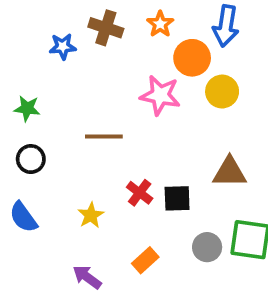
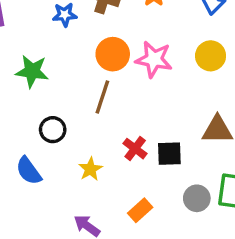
orange circle: (192, 58) -> (113, 54), moved
green star: (27, 108) -> (32, 71), size x1.4
brown line: (104, 137) -> (102, 97), turned -72
black circle: (31, 159) -> (53, 130), moved

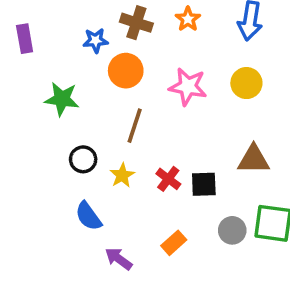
orange circle: (113, 54) -> (126, 71), moved
yellow star: (90, 169) -> (122, 175), moved
blue semicircle: (29, 171) -> (88, 216), moved

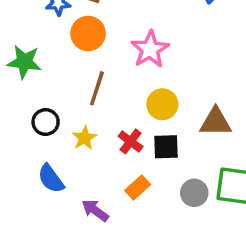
yellow circle: (246, 83) -> (162, 104), moved
pink star: (188, 87) -> (150, 49), turned 30
orange rectangle: (174, 243) -> (138, 187), moved
purple arrow: (119, 259) -> (95, 211), moved

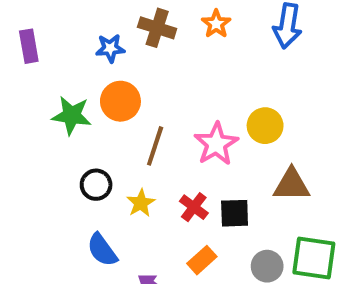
orange circle: (88, 33) -> (120, 101), moved
pink star: (150, 49) -> (216, 144), moved
yellow circle: (162, 104) -> (265, 126), moved

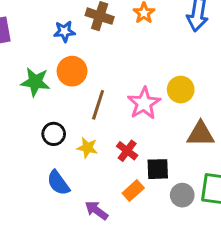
yellow star: (141, 203) -> (87, 148), turned -30
black square: (235, 213) -> (158, 169), moved

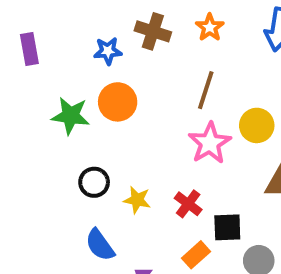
brown line: (98, 105) -> (206, 90), moved

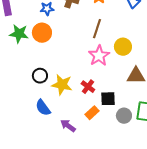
orange circle: (118, 102) -> (42, 33), moved
green star: (71, 116) -> (19, 34), moved
yellow star: (137, 200) -> (62, 85), size x1.5

